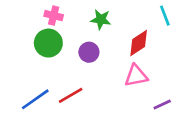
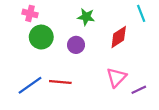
pink cross: (54, 16) -> (30, 13), moved
pink triangle: (136, 76) -> (116, 77), moved, turned -35
red line: (71, 95) -> (60, 82), turned 35

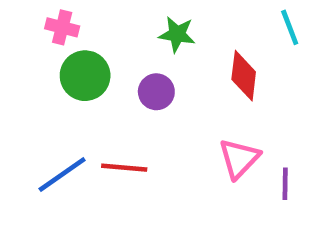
red diamond: (119, 37) -> (244, 76), turned -50
purple line: (139, 90) -> (285, 184), turned -64

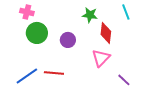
green star: (177, 34) -> (90, 15), moved
pink triangle: (239, 158) -> (101, 58), moved
purple line: (285, 184) -> (124, 80), turned -48

